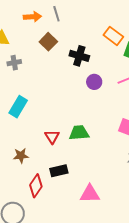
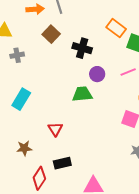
green trapezoid: (79, 133) -> (82, 94), moved

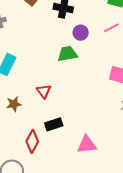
brown star: (24, 148) -> (14, 104), moved

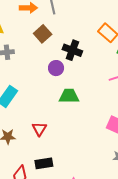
purple circle: (81, 33) -> (56, 68), moved

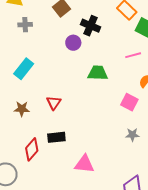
green trapezoid: (69, 96) -> (98, 73), moved

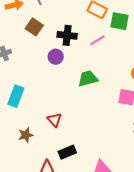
pink line: (133, 55) -> (97, 40), moved

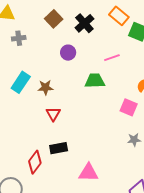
black cross: (67, 35) -> (84, 23), moved, turned 30
pink line: (97, 40) -> (112, 58), moved
brown star: (26, 135) -> (45, 87), moved

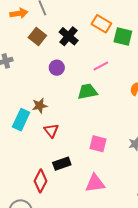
cyan rectangle: (21, 82) -> (21, 120), moved
pink square: (129, 107) -> (98, 144), moved

